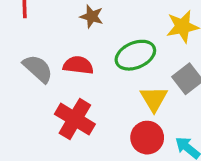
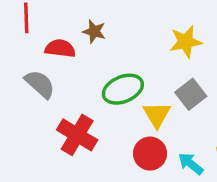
green ellipse: (135, 55) -> (123, 89), moved
red semicircle: (78, 65) -> (60, 48), moved

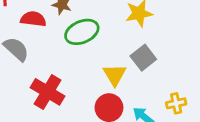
green ellipse: (123, 89) -> (82, 32), moved

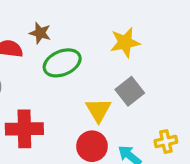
red cross: (48, 92) -> (24, 129), turned -32

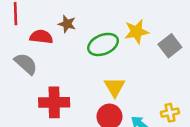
green ellipse: (62, 63) -> (103, 44), moved
gray square: (130, 91) -> (170, 46), moved

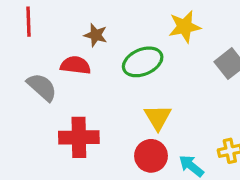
yellow star: (137, 32) -> (185, 27), moved
red semicircle: (41, 37) -> (76, 65), moved

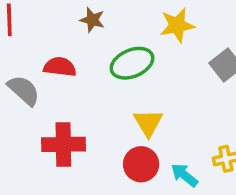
brown star: (96, 35) -> (92, 20), moved

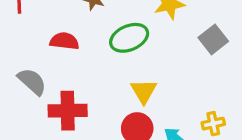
gray semicircle: (24, 90) -> (32, 82), moved

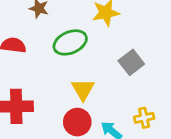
gray square: (213, 39) -> (131, 62), moved

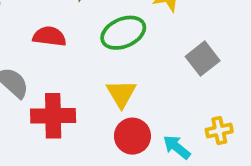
yellow triangle: (83, 89) -> (121, 94), moved

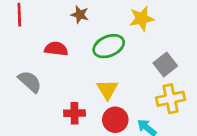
red cross: (53, 116) -> (75, 113), moved, size x0.7
yellow cross: (219, 131) -> (170, 99), moved, size x1.5

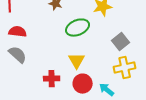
red semicircle: (56, 49) -> (18, 32), moved

